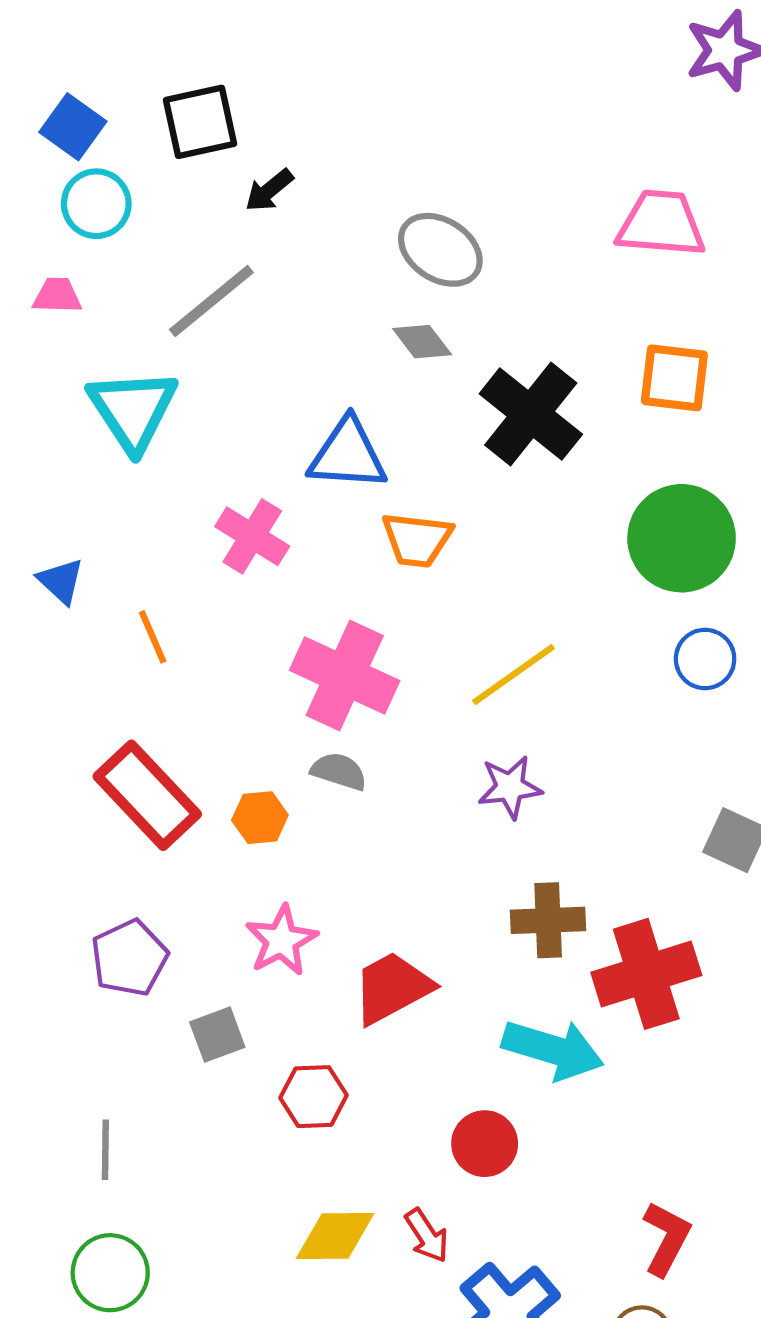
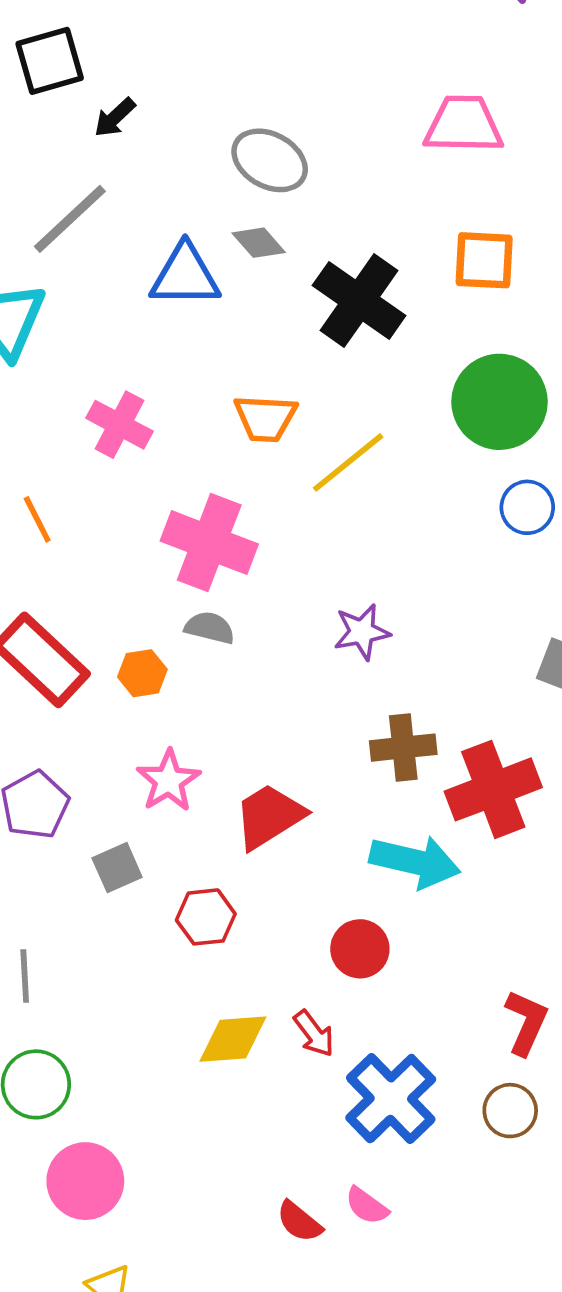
blue triangle: (348, 455) -> (185, 276), moved
yellow line: (513, 675) -> (348, 462), moved

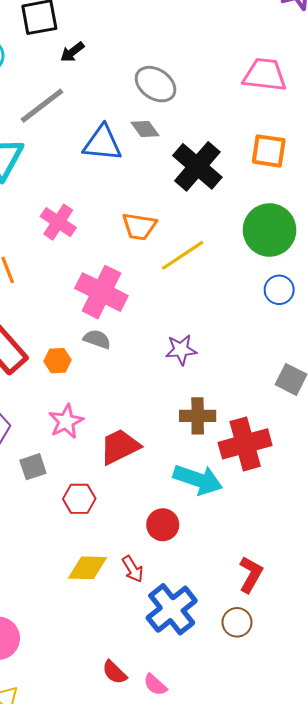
pink semicircle: (367, 1206) -> (155, 685), moved

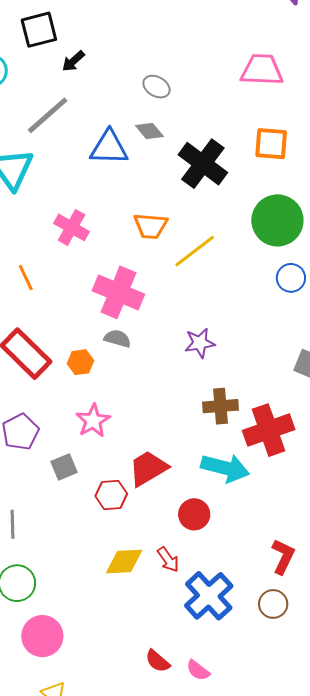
gray ellipse: (156, 84) -> (156, 87), size x0.7
red trapezoid: (120, 447) -> (148, 468), moved

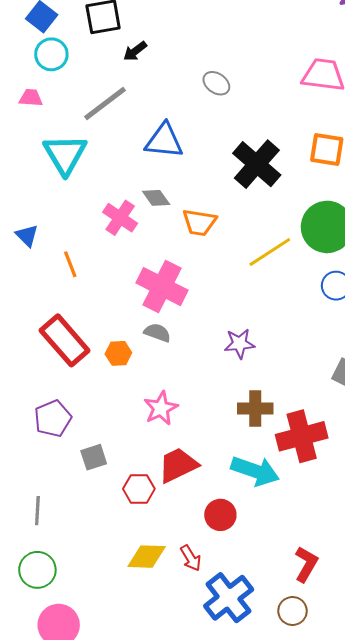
gray diamond: (149, 131) -> (156, 198), moved
yellow line: (195, 251) -> (270, 252), moved
pink star: (93, 421) -> (161, 408), moved

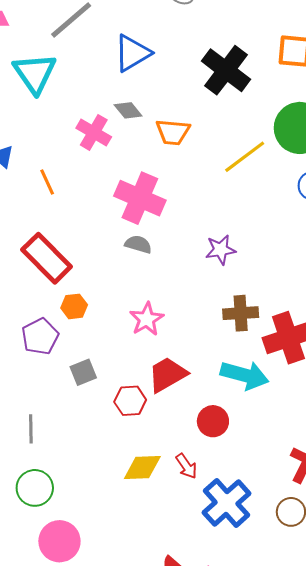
blue triangle: (164, 141) -> (132, 53), turned -33
orange hexagon: (118, 353) -> (74, 306), moved

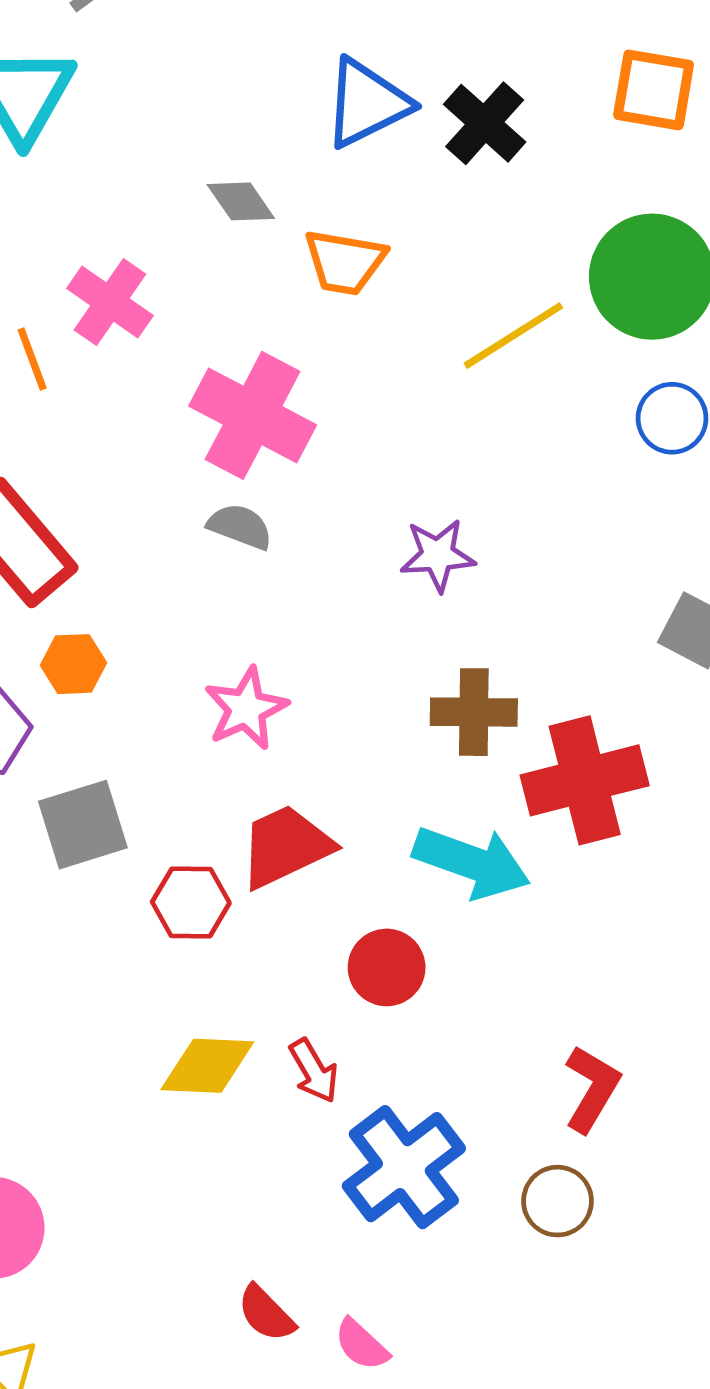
blue triangle: (132, 53) -> (367, 103), moved
black cross: (226, 70) -> (485, 123), size x0.7
pink cross: (94, 132) -> (110, 302), moved
gray square: (83, 372) -> (83, 825), size x1.4

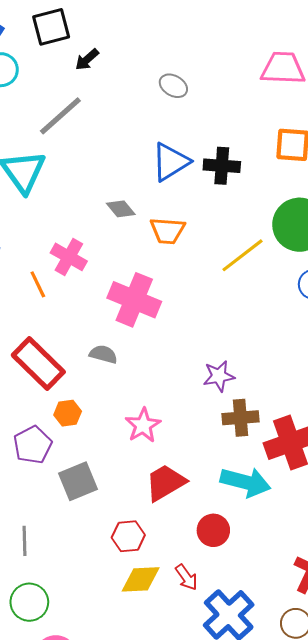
black cross: (485, 123) -> (222, 166), turned -32
gray semicircle: (240, 526) -> (103, 354), moved
purple star: (438, 555) -> (219, 376), moved
red hexagon: (191, 902) -> (128, 536), moved

